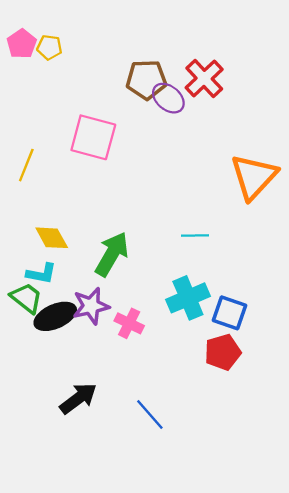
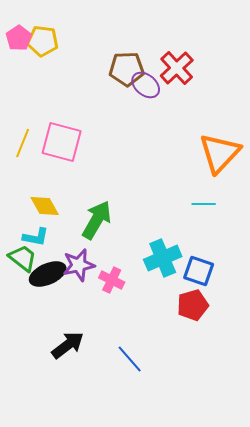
yellow pentagon: (49, 47) -> (43, 41), size x1.4
pink square: (93, 137) -> (62, 142), moved
cyan line: (195, 236) -> (204, 204), moved

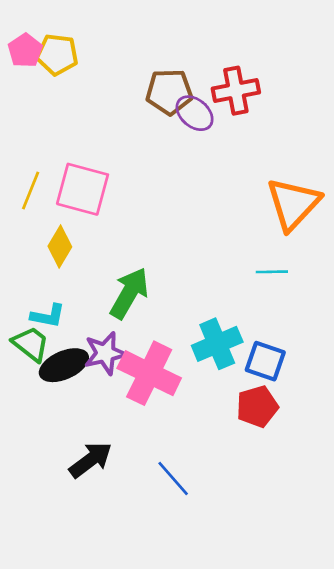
red cross: (177, 68) -> (236, 91), turned 32
yellow diamond: (45, 206) -> (60, 247), moved, turned 60
pink cross: (112, 280) -> (149, 373), size x1.8

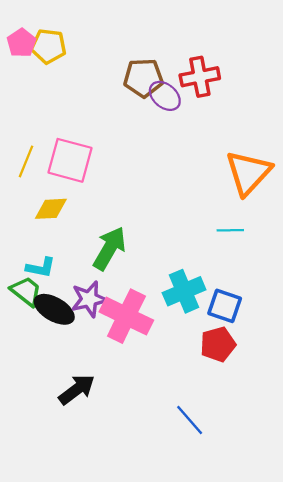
yellow diamond: (60, 247) -> (51, 209), turned 56
black ellipse: (64, 365) -> (54, 309), turned 54
blue line: (173, 478) -> (190, 420), moved

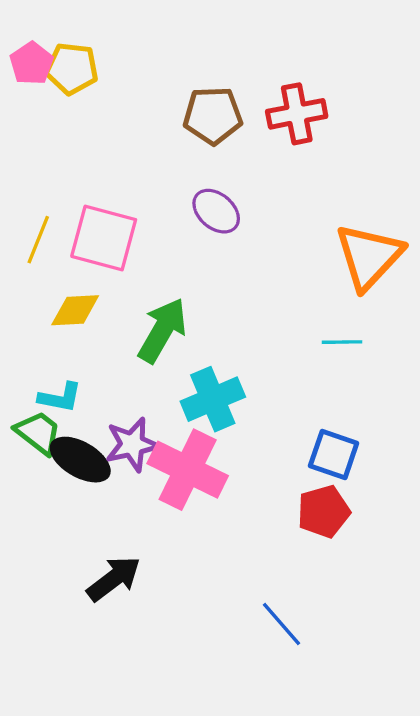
purple ellipse: (165, 96) -> (216, 211), moved
green arrow: (110, 248) -> (162, 330), moved
cyan cross: (184, 291) -> (213, 399), moved

